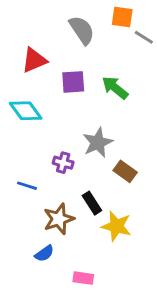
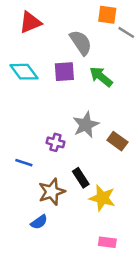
gray semicircle: (82, 30) -> (81, 43), moved
red triangle: (34, 60) -> (30, 22), moved
cyan diamond: (26, 111) -> (24, 72), moved
brown rectangle: (125, 171) -> (117, 141), moved
pink rectangle: (83, 278) -> (107, 242), moved

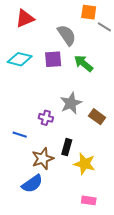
cyan diamond: (24, 72) -> (20, 59), turned -40
black rectangle: (81, 178) -> (67, 147), turned 49
blue semicircle: (39, 222) -> (32, 184), size x1.5

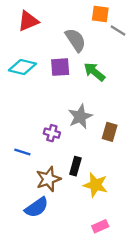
brown rectangle: (97, 117) -> (110, 132), turned 70
pink rectangle: (89, 200) -> (100, 226), turned -32

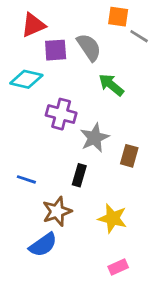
purple square: (60, 67) -> (56, 50), moved
purple cross: (52, 133) -> (61, 114), moved, size x1.5
black rectangle: (75, 166) -> (79, 175), moved

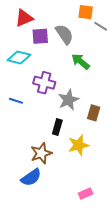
blue line: (26, 179) -> (16, 101), moved
yellow star: (113, 218) -> (78, 145), moved, turned -30

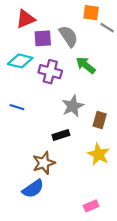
purple cross: (44, 83) -> (50, 72), moved
black rectangle: (57, 127) -> (61, 135), turned 56
yellow star: (78, 145) -> (99, 154), moved, turned -30

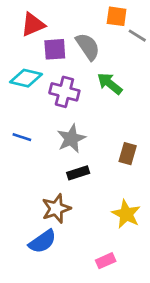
gray star: (73, 106) -> (71, 139), moved
yellow star: (99, 154) -> (126, 214), moved
pink rectangle: (91, 206) -> (106, 261), moved

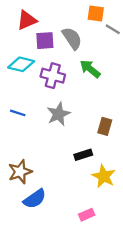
black rectangle: (78, 173) -> (83, 155), moved
brown star: (56, 209) -> (20, 172), moved

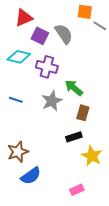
purple square: (45, 41) -> (40, 36), turned 30
green arrow: (90, 69) -> (74, 88), moved
brown rectangle: (105, 126) -> (83, 113), moved

